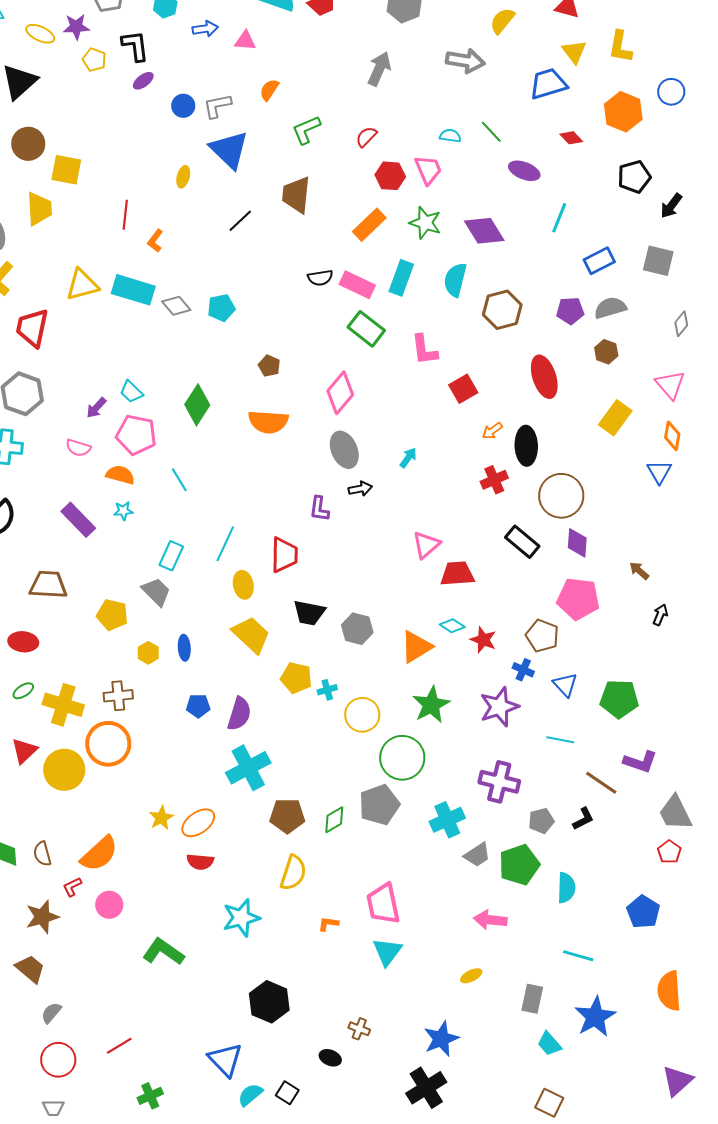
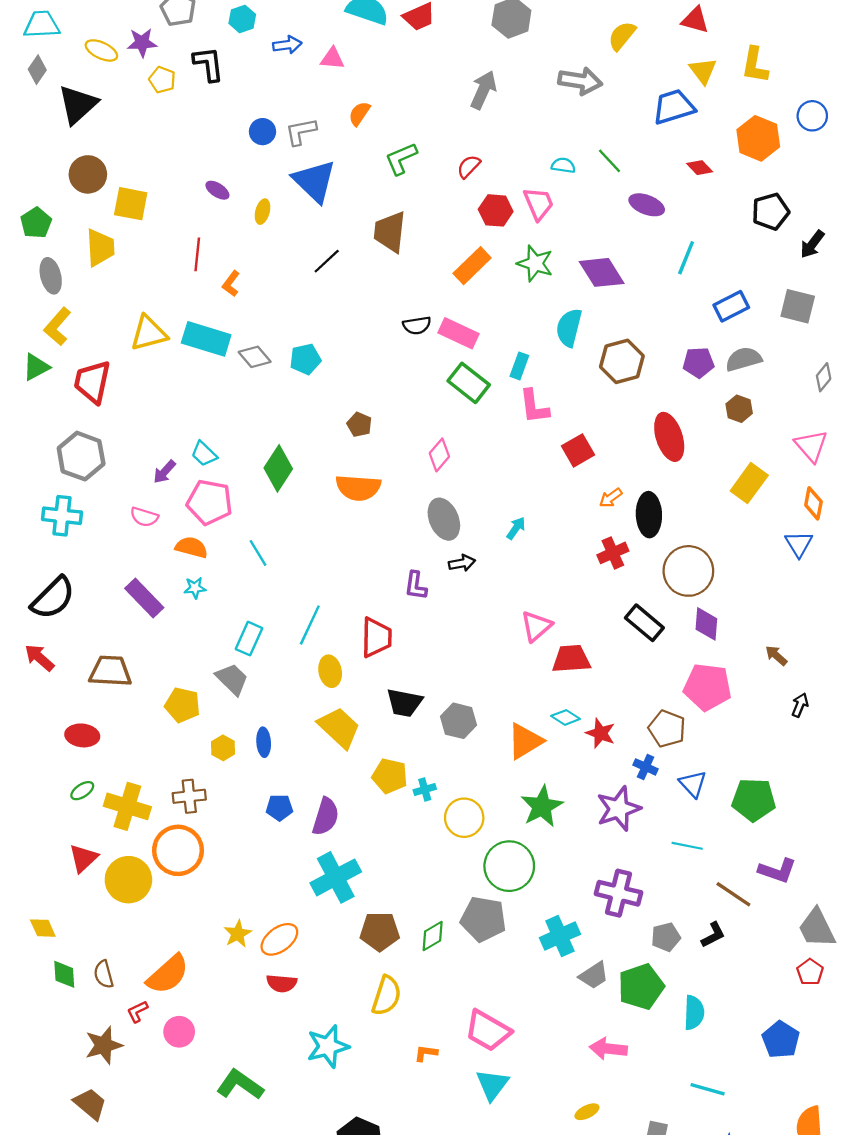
purple ellipse: (143, 81) -> (217, 190), moved, turned 70
cyan rectangle: (401, 278) -> (519, 366), moved, size x0.7
pink diamond: (340, 393) -> (439, 455), size x0.7
gray pentagon: (379, 805) -> (483, 919), turned 30
pink trapezoid: (383, 904) -> (488, 1031), turned -48

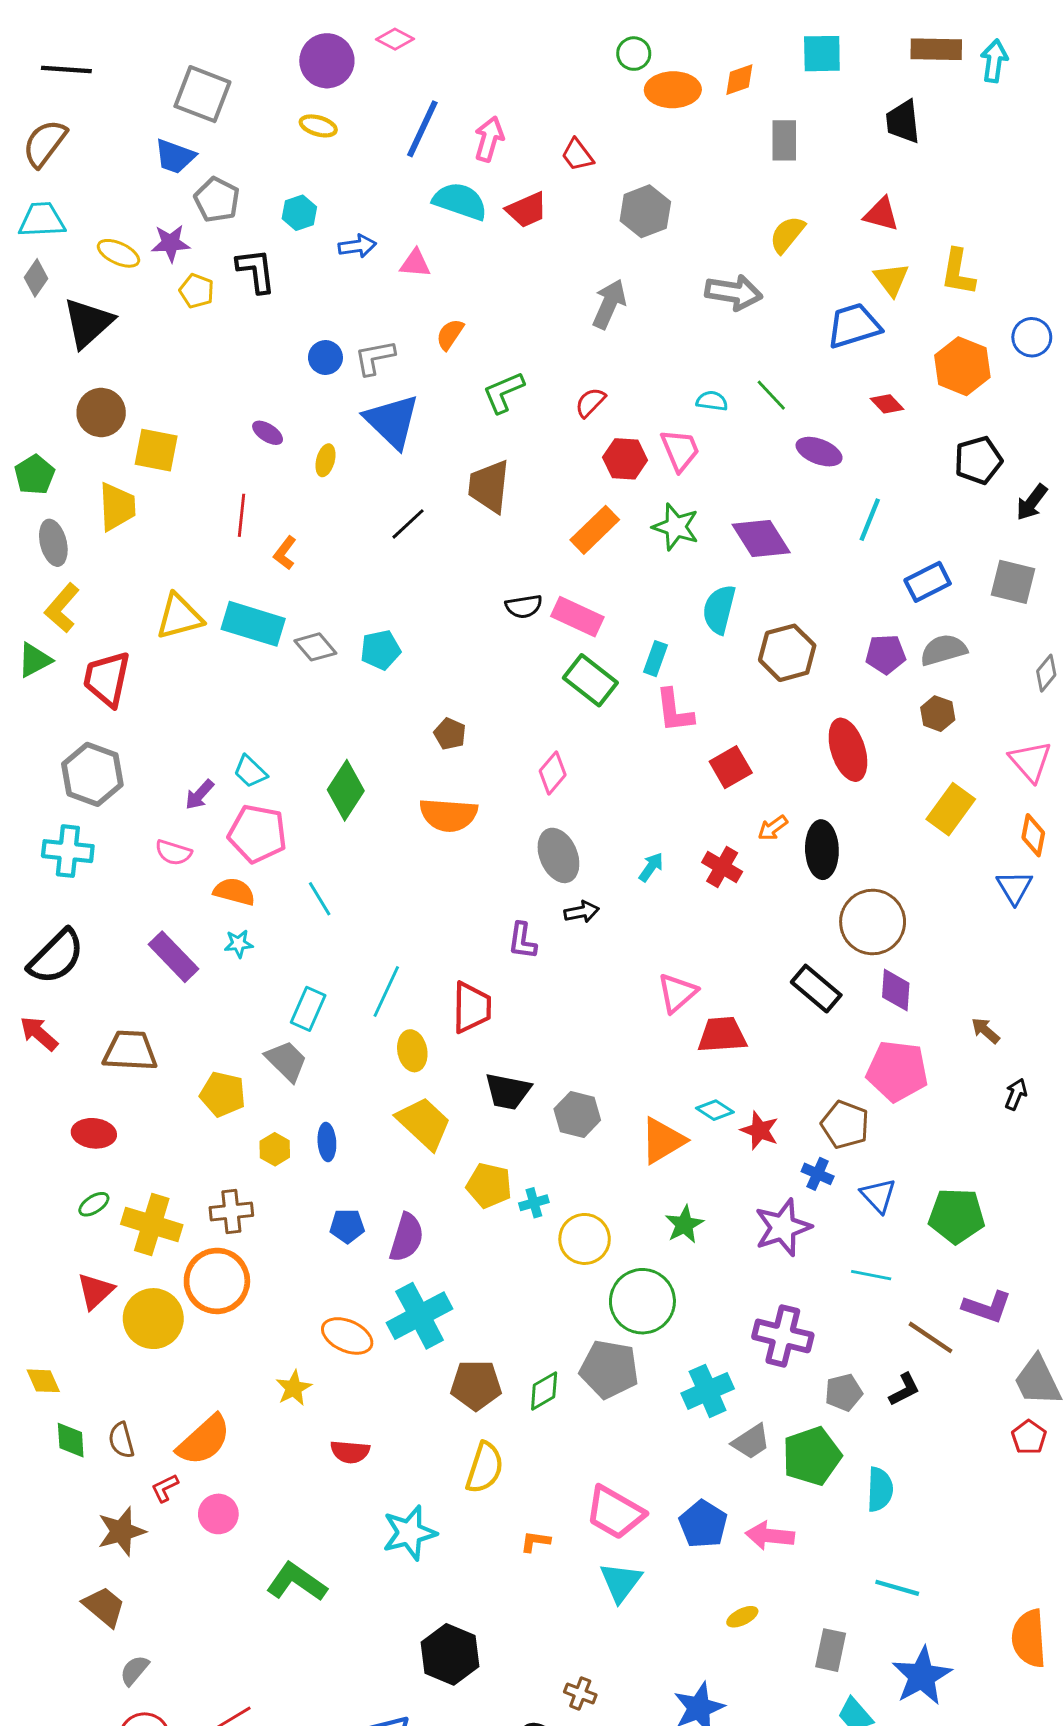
red cross: (613, 553) -> (722, 867), moved, turned -36
green star: (542, 806) -> (684, 1225), size x0.7
orange ellipse: (279, 939) -> (347, 1336), moved, turned 60
blue pentagon: (781, 1040) -> (703, 1524), moved

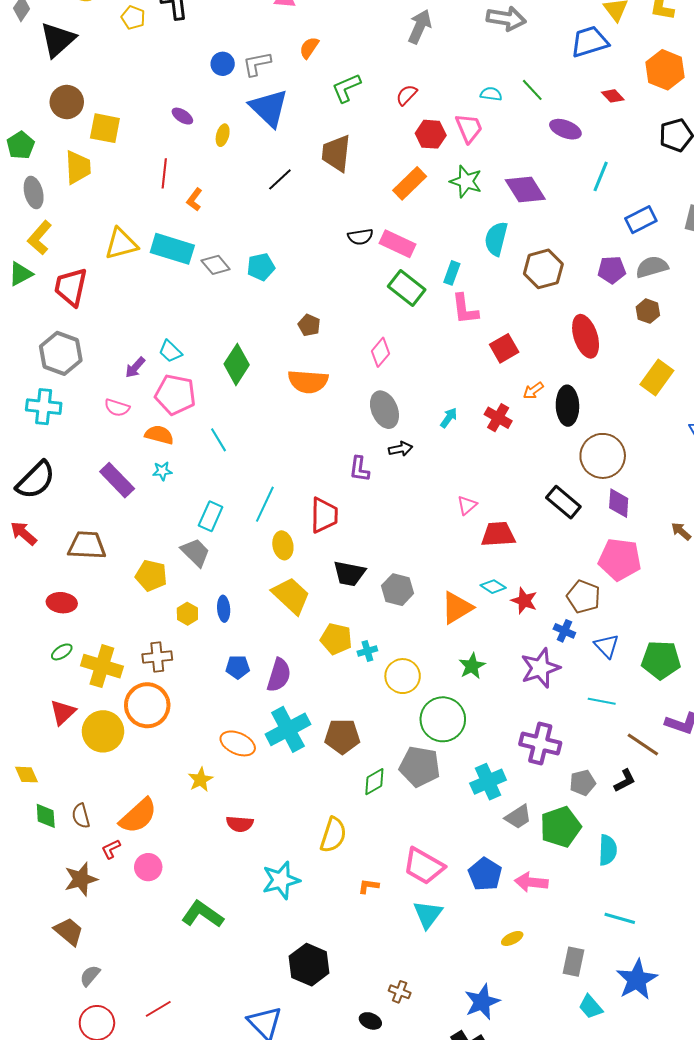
pink triangle: (677, 993) -> (467, 505), size x0.7
brown pentagon: (476, 1385) -> (342, 736), moved

